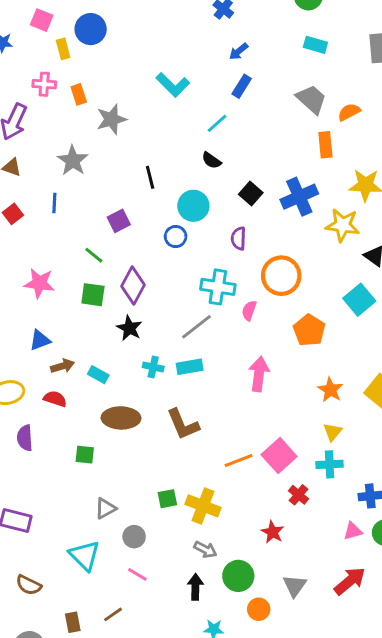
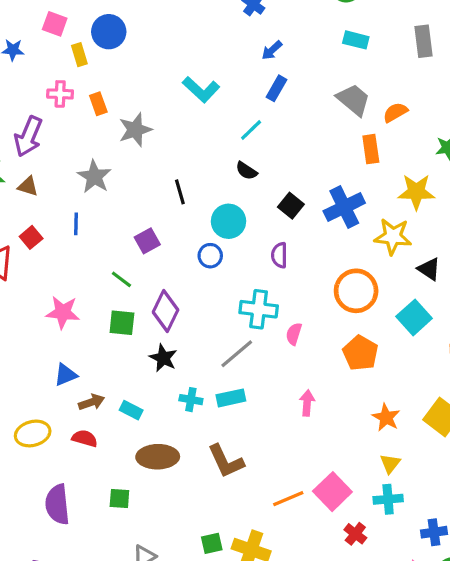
orange circle: (281, 276) -> (356, 291), moved
pink arrow: (259, 374) -> (307, 403), size x0.7
purple semicircle: (25, 438) -> (57, 504), moved, size x1.4

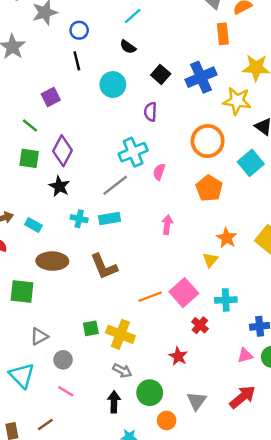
blue circle: (210, 256) -> (79, 30), moved
cyan cross: (259, 309) -> (133, 152), turned -32
yellow triangle: (390, 464) -> (210, 260), moved
green square: (119, 498) -> (22, 292), size x1.5

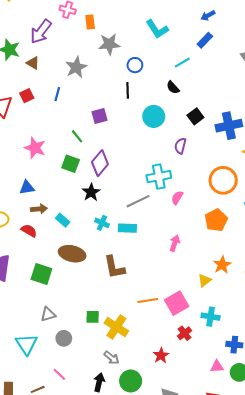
pink line: (66, 391) -> (59, 374), moved

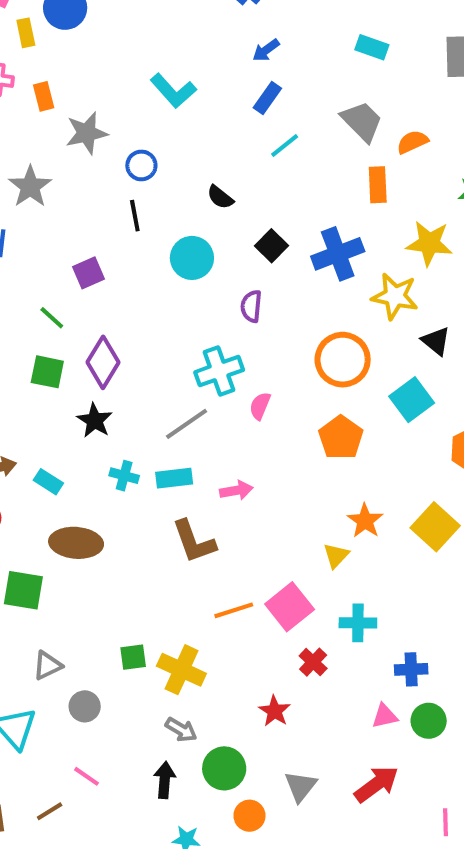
cyan line: (182, 63) -> (285, 145), moved
pink arrow: (175, 243) -> (236, 490), moved, turned 70
brown L-shape: (114, 267) -> (194, 542), moved

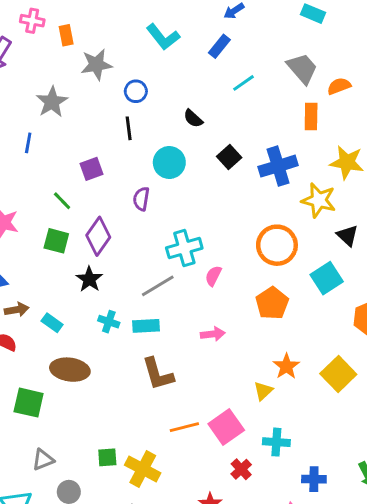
blue rectangle: (267, 98) -> (219, 46), moved
purple semicircle: (251, 306) -> (141, 199), moved
pink arrow: (236, 490) -> (213, 334), moved

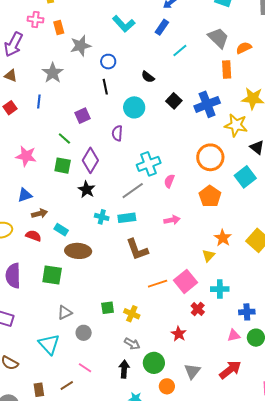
cyan rectangle: (52, 323) -> (61, 230), moved
yellow cross: (143, 469) -> (132, 314), size x0.7

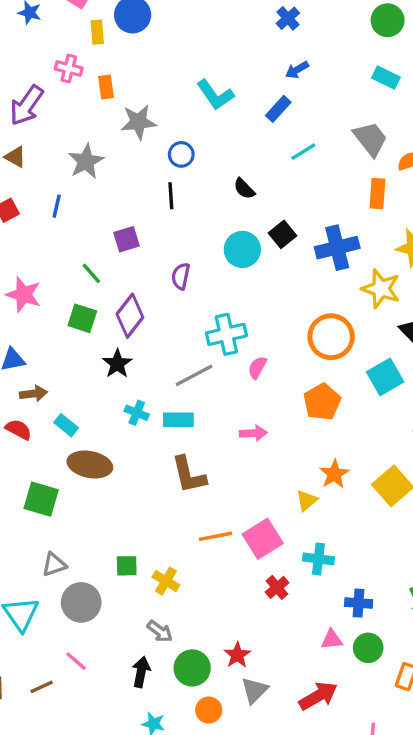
cyan circle: (134, 107) -> (242, 249), moved
gray circle: (84, 333) -> (81, 602), size x1.5
red star: (179, 334) -> (237, 655), moved

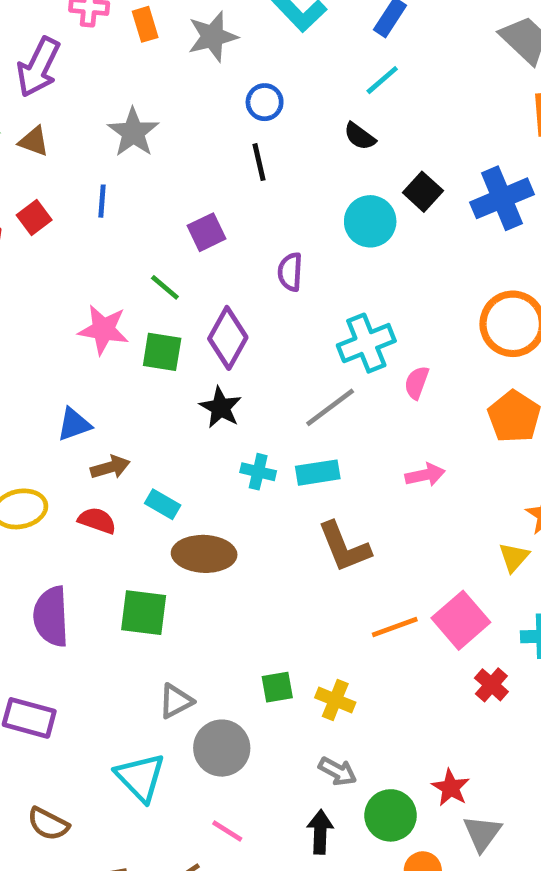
gray star: (138, 122) -> (213, 37), moved
cyan line: (303, 152) -> (382, 80), moved
pink star: (24, 295) -> (103, 330), moved

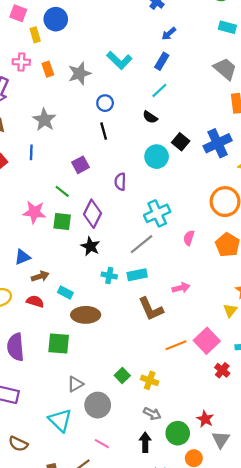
pink semicircle: (417, 383) -> (189, 238), moved
pink arrow: (425, 475) -> (181, 288), moved
green square: (277, 687) -> (122, 376), turned -32

